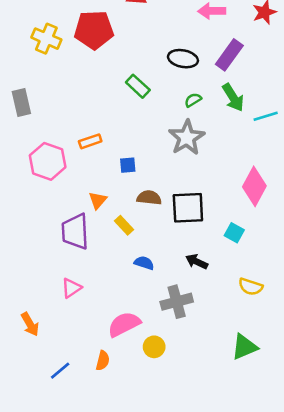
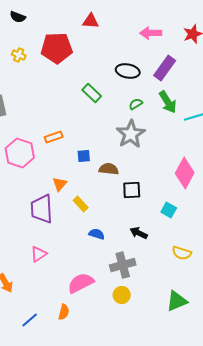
yellow cross: (46, 39) -> (19, 55), size x0.6
brown semicircle: (149, 198) -> (109, 169), moved
black square: (188, 208) -> (132, 190), size x0.7
yellow circle: (154, 347) -> (122, 295), moved

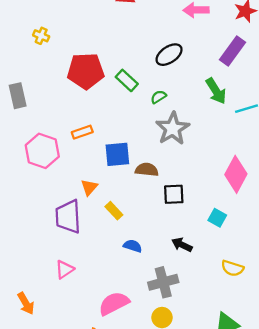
red pentagon: (57, 48) -> (86, 71), moved
purple rectangle: (165, 68) -> (232, 51), moved
black ellipse: (128, 71) -> (169, 55), turned -45
green semicircle: (136, 104) -> (158, 97), moved
blue square: (84, 156) -> (117, 154), size x1.6

